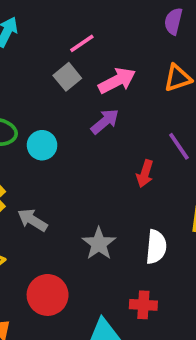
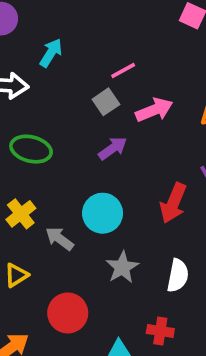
purple arrow: (105, 121) -> (113, 148), moved
cyan circle: (42, 145) -> (103, 213), moved, size x1.4
red arrow: (145, 174) -> (173, 203), size x1.5

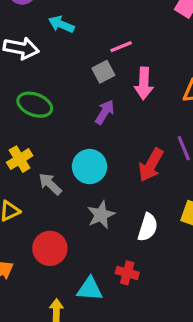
cyan arrow: (51, 53) -> (61, 24), turned -105
pink arrow: (154, 110) -> (144, 83), turned 108
purple arrow: (113, 148) -> (105, 112), turned -30

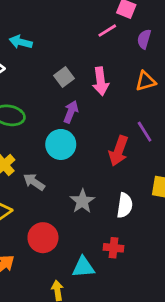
pink line: (121, 47) -> (107, 31), moved
cyan circle: (89, 167) -> (61, 144), moved

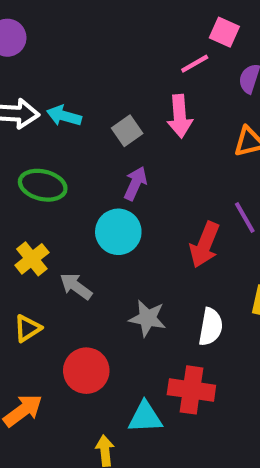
cyan arrow: (21, 42) -> (64, 116), moved
pink arrow: (101, 81) -> (180, 116), moved
gray star: (82, 201) -> (147, 318), turned -30
red cross: (113, 248) -> (191, 390), size x1.5

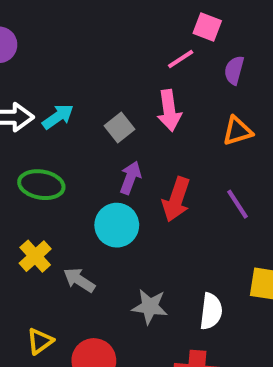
cyan arrow: (64, 116) -> (58, 117), turned 132
red arrow: (205, 245) -> (176, 199), moved
yellow triangle: (27, 328) -> (40, 341), moved

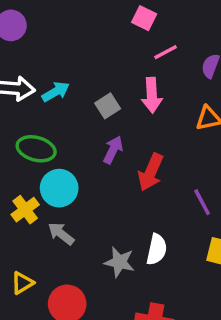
pink square: (207, 27) -> (144, 18), moved
purple line: (238, 204) -> (202, 202), moved
cyan circle: (117, 225) -> (59, 188), moved
white semicircle: (211, 311) -> (157, 249), moved

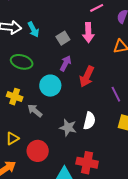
cyan arrow: (56, 92) -> (33, 29), turned 91
cyan circle: (59, 188) -> (50, 86), moved
yellow cross: (25, 210) -> (15, 97), turned -35

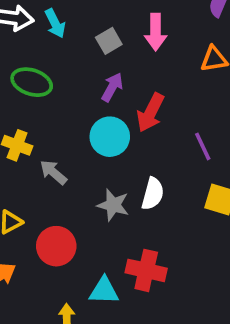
cyan circle: (50, 86) -> (110, 137), moved

